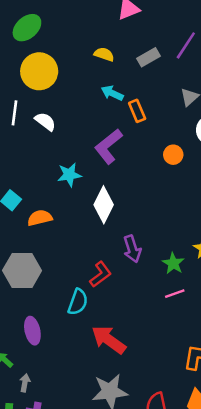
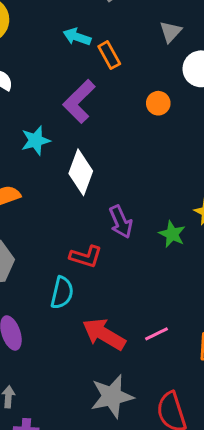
red L-shape: (101, 274) -> (86, 257), turned 60
pink line: (175, 294) -> (156, 334), moved

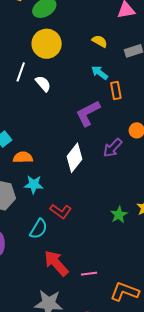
cyan star: (36, 141) -> (34, 184), moved
purple arrow: (121, 222) -> (113, 148), moved, turned 50

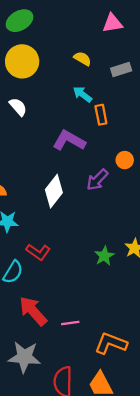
purple L-shape: (88, 113) -> (69, 141), turned 56

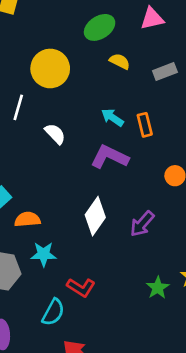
green ellipse: (20, 21) -> (100, 27), moved
cyan arrow: (82, 94) -> (112, 117), moved
white semicircle: (18, 107) -> (55, 134), moved
purple arrow: (97, 180) -> (142, 224), moved

